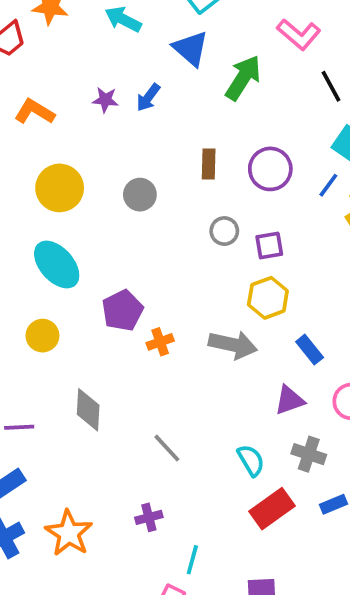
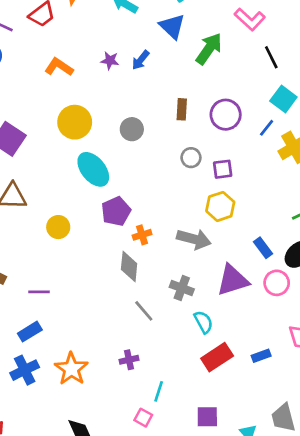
cyan ellipse: (57, 265) -> (93, 169), moved
blue rectangle: (310, 350) -> (263, 248), moved
purple triangle: (290, 400) -> (233, 280), size x1.5
gray diamond: (88, 410) -> (129, 266), moved
gray cross: (309, 454) -> (182, 288), moved

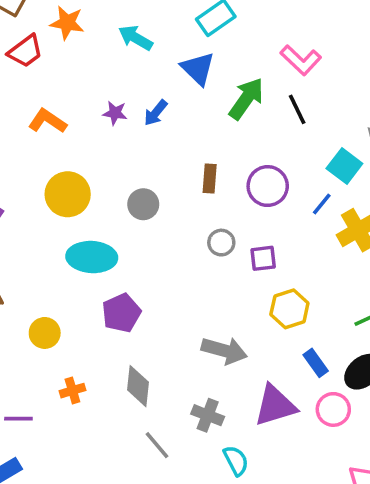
black line: (271, 57) -> (297, 109), moved
cyan ellipse: (93, 169) -> (92, 257), turned -48
yellow hexagon: (220, 206) -> (289, 309), moved
orange cross: (142, 235) -> (72, 391), moved

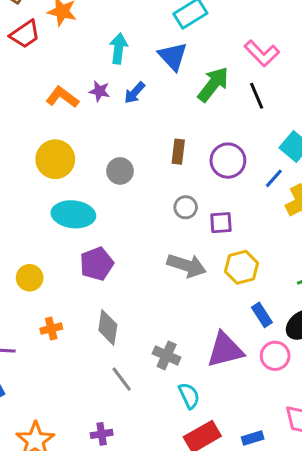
cyan arrow: (136, 38) -> (118, 49), moved, turned 64
orange L-shape: (47, 121) -> (62, 97), moved
gray arrow: (224, 350) -> (187, 266), moved

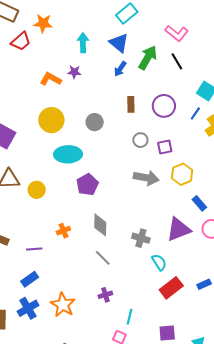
blue arrow: (134, 93) -> (120, 69), moved
yellow circle: (30, 278) -> (37, 190), moved
gray line: (122, 379) -> (103, 258), moved

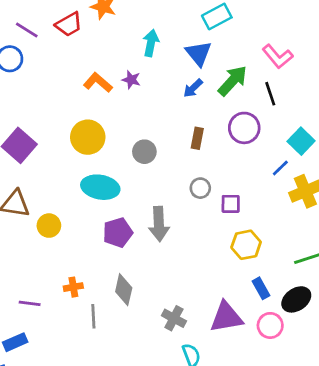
purple circle: (164, 106) -> (244, 128), moved
gray arrow: (146, 178) -> (159, 224), moved, turned 65
gray line: (103, 258) -> (93, 316), moved, turned 30

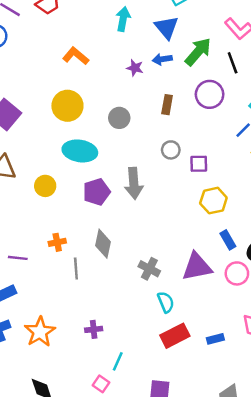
purple star: (131, 80) -> (135, 68), moved
blue arrow: (193, 88) -> (162, 59), turned 36
yellow circle: (49, 226) -> (45, 186), moved

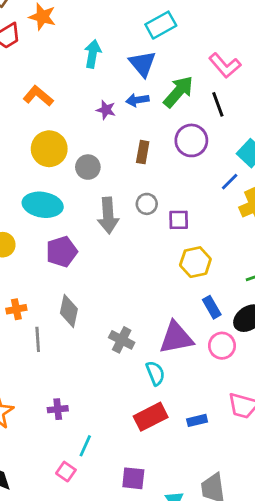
yellow circle: (67, 106) -> (49, 149), moved
gray arrow: (134, 183) -> (108, 216), moved
cyan semicircle: (166, 302) -> (155, 373), moved

